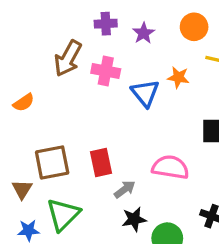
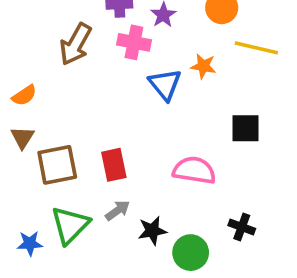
pink cross: (106, 71) -> (134, 42), moved
brown triangle: (22, 189) -> (22, 137), moved
gray arrow: (125, 189) -> (118, 211), moved

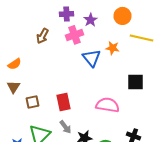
pink cross: (134, 42) -> (74, 35), turned -30
brown arrow: (75, 44) -> (42, 36), size x0.7
brown square: (57, 165) -> (32, 102), size x0.6
gray arrow: (118, 211) -> (66, 127), turned 88

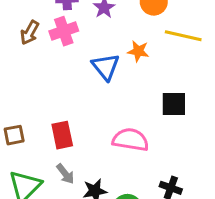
pink cross: (74, 35) -> (64, 31), moved

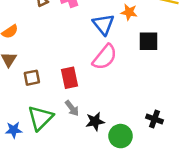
black square: (174, 104) -> (148, 41), moved
pink semicircle: (130, 140) -> (105, 57), moved, turned 120

